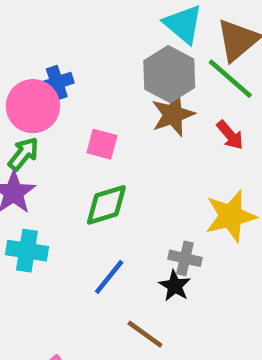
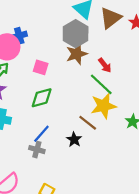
green line: (230, 79) -> (101, 84), moved
gray cross: (185, 258) -> (37, 150), moved
brown line: (145, 334) -> (88, 123), moved

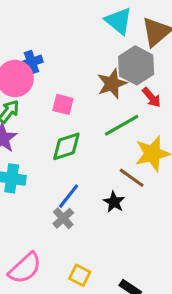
gray hexagon: (76, 34) -> (136, 65), moved
green line: (101, 84) -> (122, 125), moved, turned -70
gray cross: (37, 150) -> (63, 218), turned 35

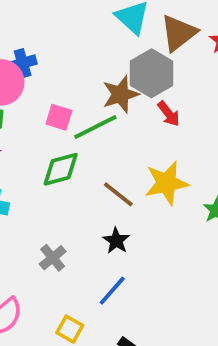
green line: (122, 125) -> (95, 127), moved
brown line: (132, 178) -> (118, 194), moved
blue line: (69, 196) -> (112, 291), moved

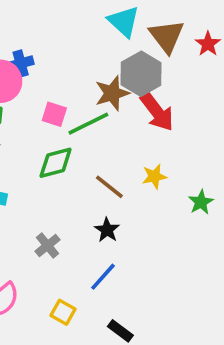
brown triangle: (179, 33) -> (167, 36), turned -30
red arrow: (169, 114) -> (157, 112), size x1.6
yellow star: (166, 183) -> (154, 176), size x0.6

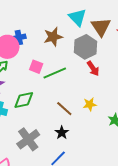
brown star: (112, 93) -> (53, 37), moved
red arrow: (157, 112) -> (93, 68), size x0.7
green diamond: (56, 163) -> (24, 100), moved
gray cross: (48, 246) -> (28, 139), size x1.6

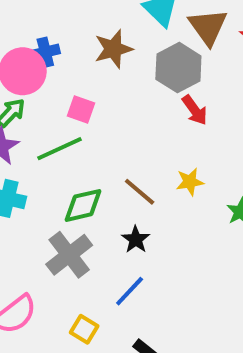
green line: (55, 73) -> (59, 149), moved
green diamond: (24, 100) -> (83, 205), moved

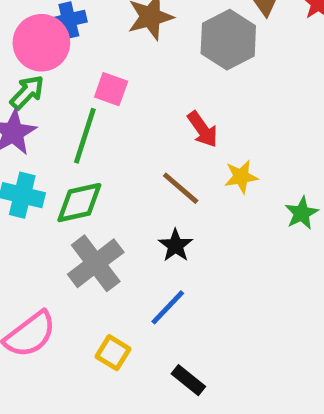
red arrow: (195, 110) -> (203, 129), moved
green line: (59, 149) -> (85, 136), turned -48
green diamond: (83, 205) -> (79, 203), moved

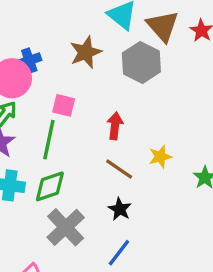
red arrow: (203, 129) -> (115, 126), moved, turned -132

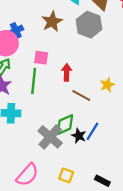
red arrow: (115, 126) -> (67, 72), moved
green diamond: (50, 186) -> (65, 125), moved
black star: (120, 209) -> (79, 136), moved
blue line: (119, 253) -> (92, 131), moved

